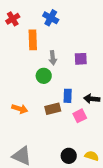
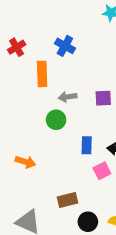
gray arrow: (53, 58) -> (68, 97), turned 88
brown rectangle: (53, 109) -> (68, 200), moved

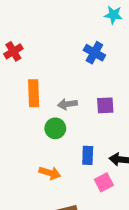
blue cross: (65, 46) -> (94, 53), moved
orange rectangle: (42, 74) -> (34, 93), moved
orange arrow: (25, 162) -> (50, 173), moved

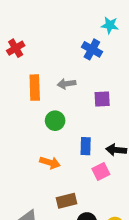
cyan star: (113, 15) -> (110, 25), moved
gray arrow: (67, 104) -> (67, 84), moved

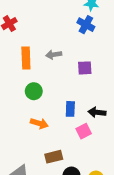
blue cross: (92, 49) -> (86, 25), moved
green circle: (55, 121) -> (34, 91), moved

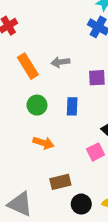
orange rectangle: (26, 58) -> (28, 66), turned -30
blue rectangle: (70, 109) -> (72, 106), moved

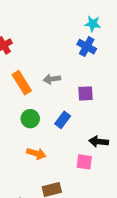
blue rectangle: (72, 106) -> (63, 120), turned 35
pink square: (96, 152) -> (84, 162), turned 35

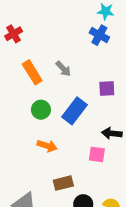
gray arrow: (52, 79) -> (63, 69), turned -126
purple square: (85, 93) -> (107, 89), moved
blue rectangle: (63, 120) -> (75, 111), size x1.5

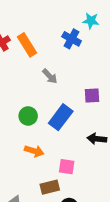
blue cross: (99, 35) -> (72, 39), moved
orange rectangle: (32, 72) -> (27, 45), moved
pink square: (97, 154) -> (67, 167), moved

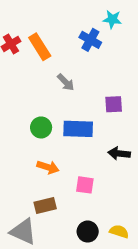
blue rectangle: (61, 117) -> (78, 129), turned 55
brown rectangle: (50, 187) -> (45, 206), moved

